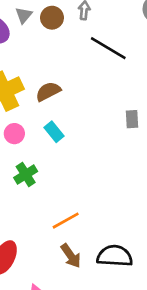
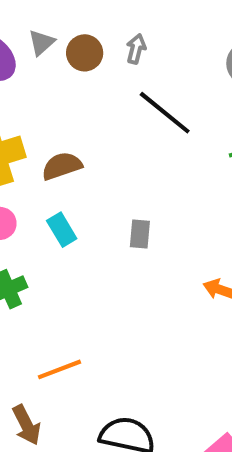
gray rectangle: (132, 119) -> (140, 234), moved
brown arrow: (71, 256) -> (26, 425), moved

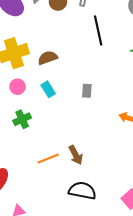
black line: (165, 113) -> (98, 30), turned 40
brown arrow: (26, 425) -> (76, 155), moved

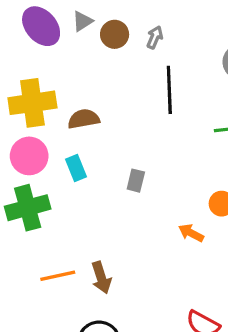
pink circle: (18, 87) -> (29, 156), size x1.5
green cross: (22, 119) -> (28, 208), size x1.5

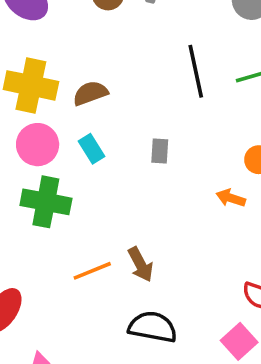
black line: (169, 90) -> (196, 71), moved
yellow cross: (32, 103) -> (31, 85), turned 30
green cross: (28, 208) -> (46, 202), turned 36

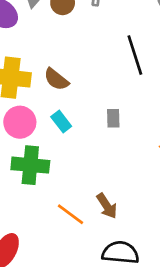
brown semicircle: (90, 93) -> (56, 79), turned -116
orange line: (92, 271) -> (70, 214), turned 64

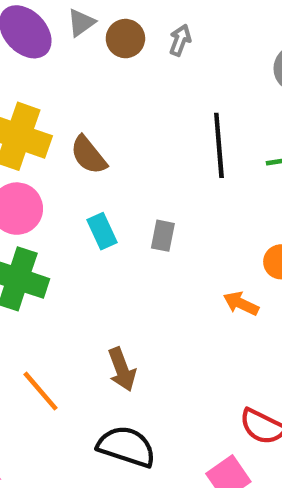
cyan rectangle: (61, 122) -> (102, 231), moved
orange line: (70, 214) -> (40, 391), moved

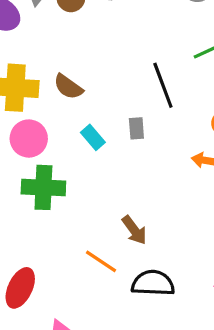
black line: (219, 145) -> (163, 85), moved
orange line: (40, 391) -> (101, 261), moved

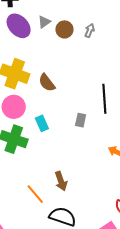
cyan rectangle: (93, 137) -> (42, 123), moved

